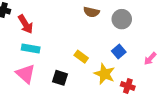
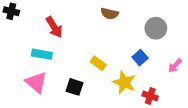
gray circle: (122, 19) -> (156, 28), moved
red arrow: (26, 24) -> (54, 27), moved

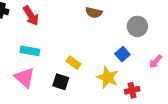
red arrow: (54, 27) -> (31, 16), moved
yellow rectangle: (98, 63) -> (74, 63), moved
red cross: (150, 96) -> (132, 90), turned -32

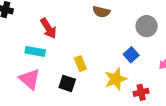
red arrow: (31, 16) -> (48, 28), moved
yellow rectangle: (74, 63) -> (80, 64), turned 32
yellow star: (108, 78) -> (116, 79), turned 30

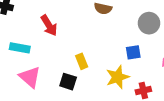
cyan rectangle: (35, 51) -> (20, 48), moved
blue square: (131, 55) -> (133, 52), turned 32

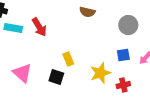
cyan rectangle: (20, 48) -> (13, 28), moved
blue square: (133, 52) -> (123, 55), moved

